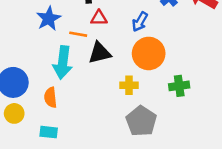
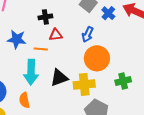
blue star: (49, 19) -> (17, 39), turned -30
black triangle: (100, 53) -> (59, 78), moved
yellow cross: (129, 85) -> (84, 84), size x1.5

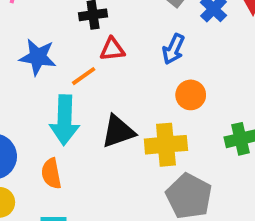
orange line: (41, 49) -> (84, 76), turned -40
orange circle: (97, 58) -> (191, 95), size x0.6

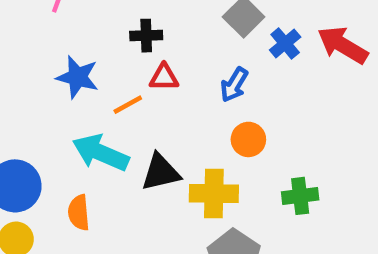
cyan arrow: (65, 120) -> (101, 153), turned 105

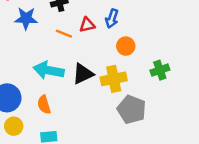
blue star: (77, 77) -> (26, 18), moved
red triangle: (164, 77) -> (87, 25), moved
orange line: (128, 105) -> (64, 34), moved, turned 63

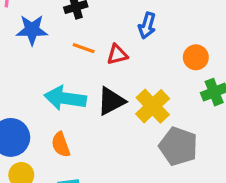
red triangle: (87, 25) -> (117, 55), moved
orange circle: (126, 46) -> (196, 57), moved
yellow cross: (114, 79) -> (153, 106), turned -30

